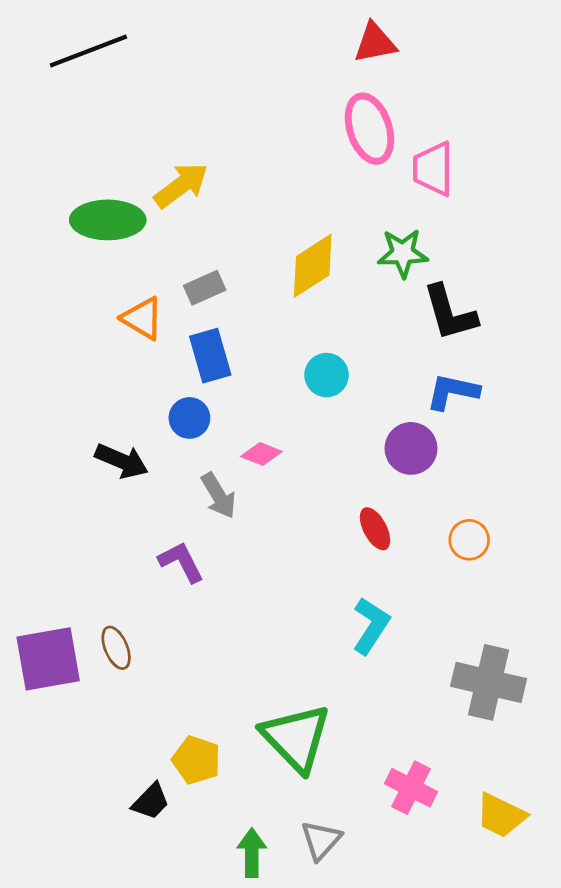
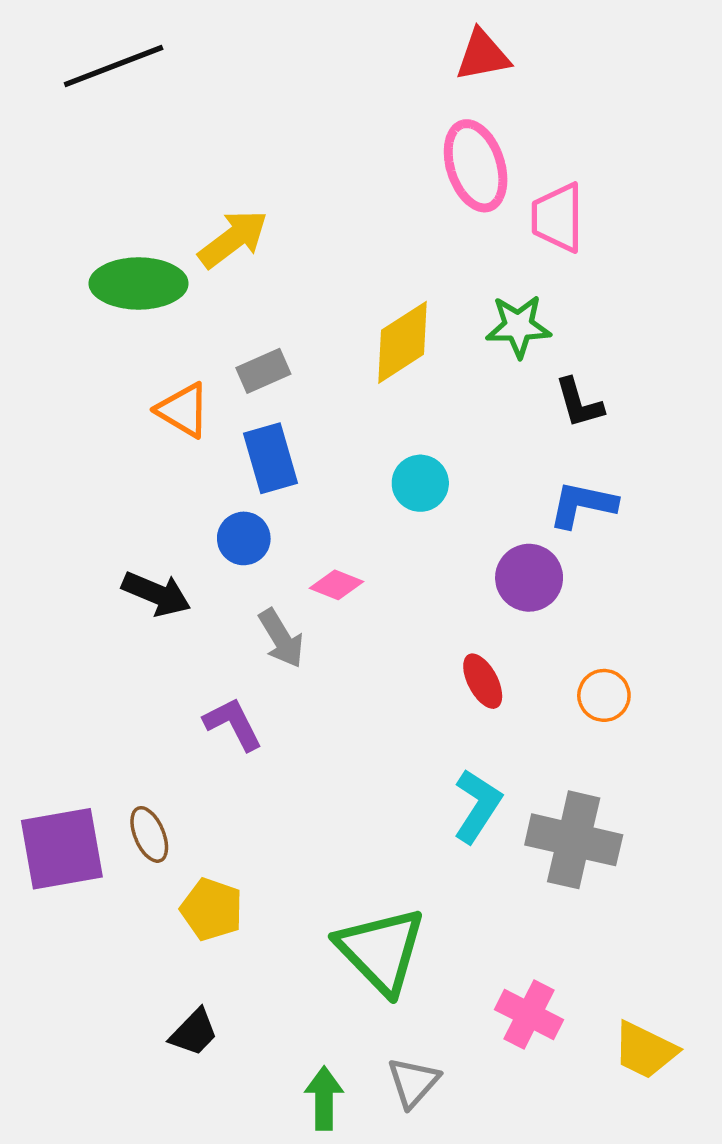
black L-shape: (450, 313) -> (579, 403), size x0.7
gray cross: (489, 682) -> (574, 840), moved
yellow pentagon: (196, 760) -> (212, 909), moved

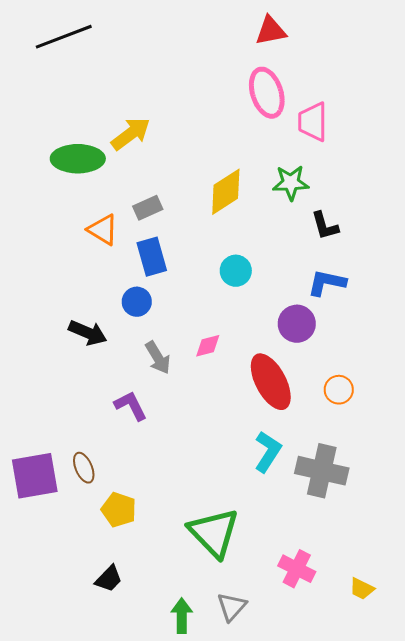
pink diamond: (336, 585) -> (208, 346), moved, turned -36
red ellipse: (483, 681) -> (271, 382), size x1.8
yellow trapezoid: (645, 1050) -> (362, 589), size x0.7

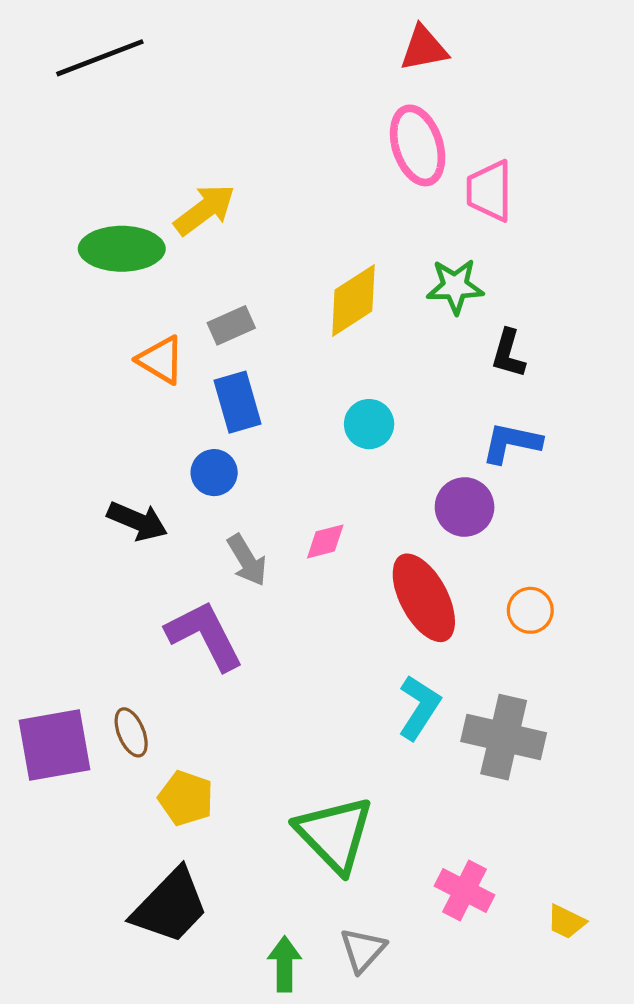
black L-shape: (325, 226) -> (508, 354), turned 32
purple L-shape: (131, 406) -> (205, 635), size x1.5
black trapezoid: (109, 579) -> (170, 906), size x1.8

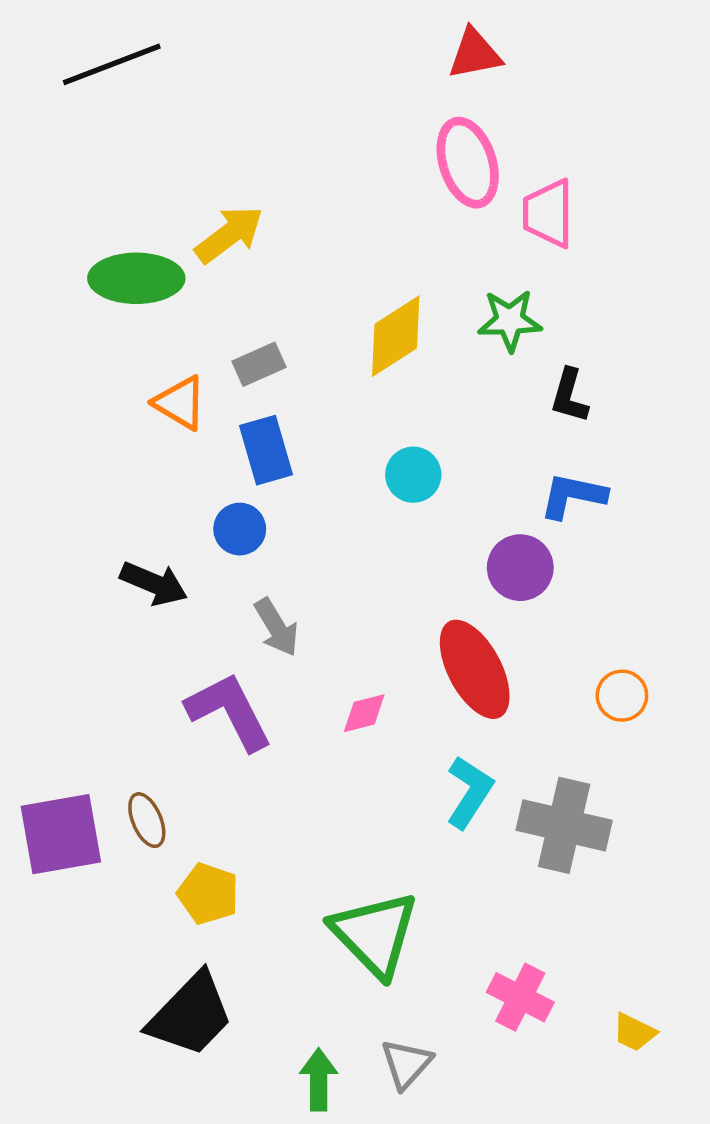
pink diamond: (325, 541) -> (364, 713), moved
orange circle: (530, 610) -> (622, 696), moved

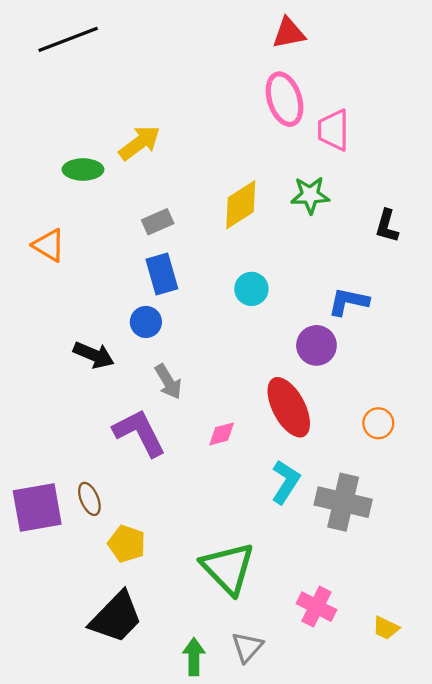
green ellipse: (136, 278) -> (83, 170), size x0.7
black L-shape: (569, 396) -> (387, 226), moved
orange triangle: (180, 403) -> (49, 245), moved

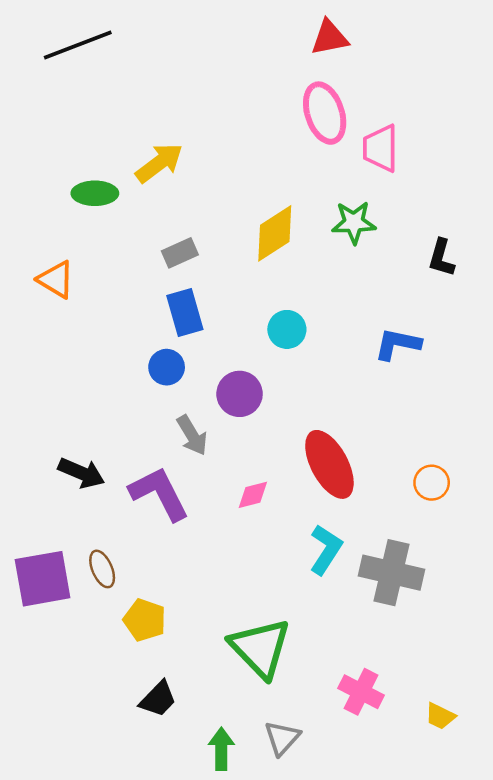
purple circle: (316, 345) -> (240, 394), moved
black arrow: (94, 355) -> (81, 473), moved
black trapezoid: (116, 617) -> (158, 699), moved, size x0.6

